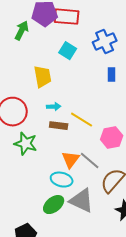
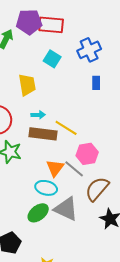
brown rectangle: (59, 126) -> (43, 134), size x1.5
pink hexagon: (112, 138) -> (87, 154), moved

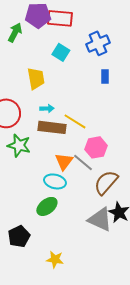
gray triangle: (66, 209) -> (100, 219), moved

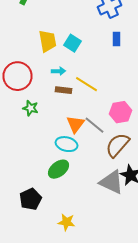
cyan square: (61, 52) -> (72, 43), moved
brown rectangle: (52, 127) -> (64, 90), size x0.6
green star: (19, 145) -> (30, 108), size x0.7
pink hexagon: (96, 147) -> (120, 112), moved

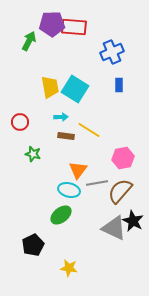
cyan square: (72, 43) -> (75, 89), size x1.5
red circle: (18, 76) -> (20, 122), size x0.6
gray line: (94, 125) -> (97, 183), moved, turned -50

